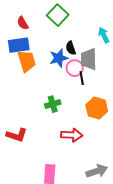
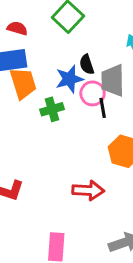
red semicircle: (23, 23) -> (17, 28), turned 136
green cross: (53, 104) -> (52, 109), moved

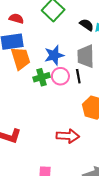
black semicircle: (87, 64) -> (87, 25), moved, turned 144
pink circle: (93, 93) -> (60, 76), moved

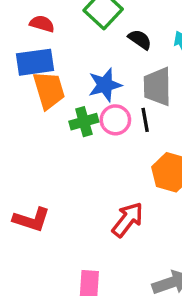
black semicircle: (87, 25) -> (140, 39), moved
red arrow: (68, 136) -> (128, 220), turned -55

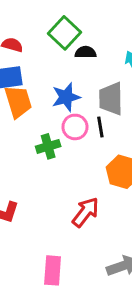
black semicircle: (140, 39) -> (85, 52), moved, turned -36
green cross: (84, 122) -> (48, 146), moved

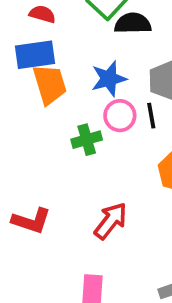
black semicircle: (85, 52) -> (133, 23), size x1.4
red arrow: (85, 212) -> (111, 221), moved

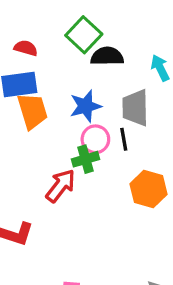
green cross: (87, 140) -> (86, 159), moved
red arrow: (111, 221) -> (61, 186), moved

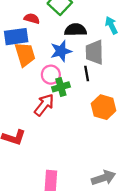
red semicircle: (26, 48) -> (32, 19), moved
black semicircle: (107, 56) -> (76, 30), moved
pink circle: (95, 139) -> (51, 75), moved

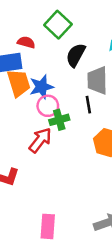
black semicircle: (76, 30) -> (76, 55), turned -60
blue star: (61, 51) -> (41, 87), moved

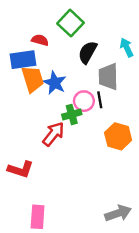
blue star: (41, 87) -> (55, 83), turned -30
pink circle: (48, 106) -> (84, 101), moved
pink rectangle: (48, 226) -> (38, 217), moved

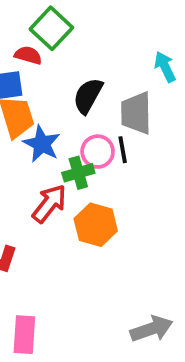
green square: (70, 23) -> (51, 28), moved
black semicircle: (88, 52) -> (88, 96), moved
blue star: (55, 83) -> (42, 144), moved
orange hexagon: (118, 136) -> (96, 225), moved

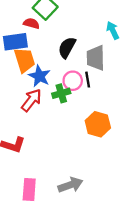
red arrow: (49, 204) -> (31, 100), moved
orange hexagon: (96, 225) -> (98, 124), moved
gray arrow: (152, 329) -> (70, 185), moved

